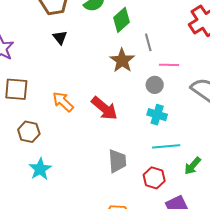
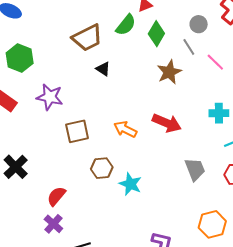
brown star: (122, 60) -> (169, 72), turned 30
pink line: (169, 65) -> (215, 62), turned 60
gray circle: (155, 85) -> (199, 24), moved
cyan star: (40, 169) -> (130, 184), moved

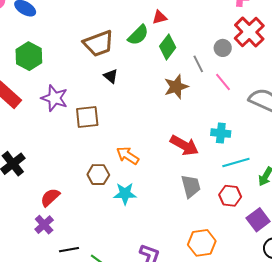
gray circle: (199, 24) -> (223, 48), moved
red arrow: (167, 123) -> (184, 145), moved
orange arrow: (125, 129) -> (128, 156), moved
brown square: (77, 131) -> (87, 117), moved
cyan star: (130, 184) -> (125, 194), turned -30

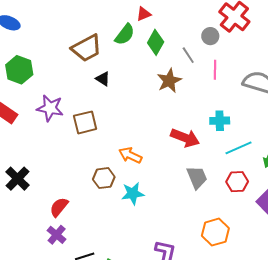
pink line: (223, 82) -> (215, 70), turned 48

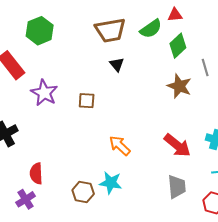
brown star: (169, 81) -> (179, 86), turned 30
purple star: (50, 108) -> (44, 93), moved
brown square: (85, 122) -> (87, 101), size x0.7
brown hexagon: (104, 178) -> (83, 192), moved
red semicircle: (59, 207) -> (36, 174), turned -60

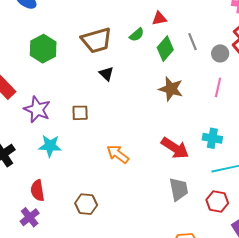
green semicircle: (151, 29) -> (137, 35), size x0.7
green hexagon: (40, 31) -> (43, 49), moved
gray line: (205, 67) -> (193, 42), moved
cyan star: (111, 183) -> (50, 146), moved

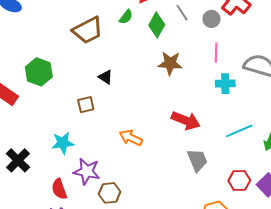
green hexagon: (43, 49) -> (39, 72), moved
black triangle: (106, 74) -> (106, 77), moved
purple star: (37, 109) -> (87, 171), moved
cyan cross: (212, 138) -> (225, 84), moved
red hexagon: (217, 201) -> (239, 181), moved

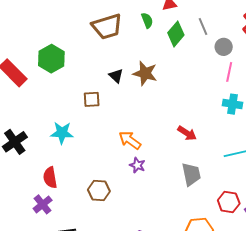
green semicircle: (126, 17) -> (147, 20), turned -70
gray circle: (211, 19) -> (224, 47), moved
brown star: (170, 63) -> (145, 73), moved
red arrow: (186, 121) -> (187, 133), size x0.7
purple star: (87, 171) -> (137, 165), moved, size x0.6

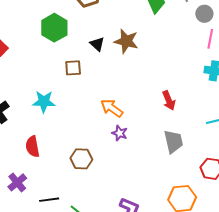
green hexagon: (51, 59) -> (54, 28), moved
red arrow: (187, 133) -> (169, 101), turned 36
purple cross: (43, 204) -> (17, 182), moved

